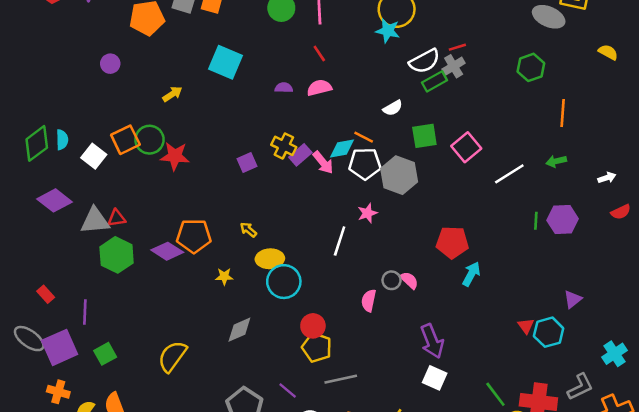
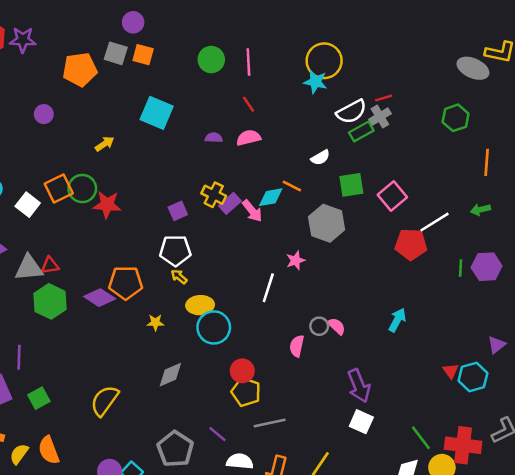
white pentagon: (365, 164) -> (175, 251), moved
red pentagon: (452, 242) -> (411, 244), moved

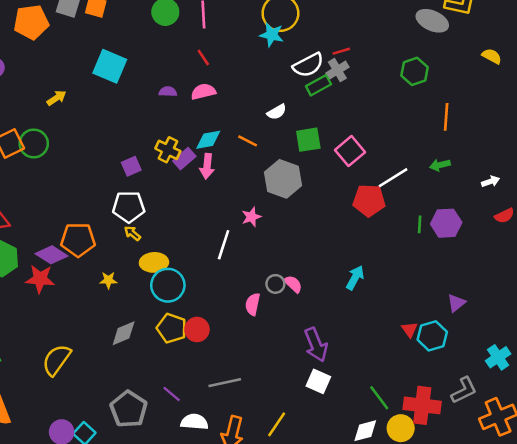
cyan diamond: (271, 197) -> (208, 140), moved
red star: (107, 205) -> (40, 279), moved
pink arrow: (252, 211) -> (207, 166), turned 45
yellow pentagon: (246, 392) -> (172, 328), moved

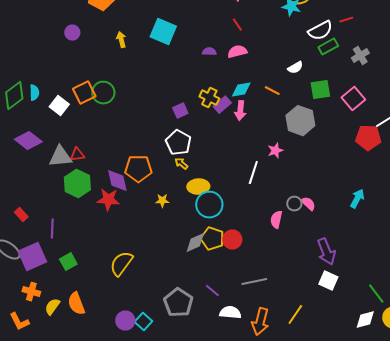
gray cross: (337, 70) -> (360, 56), moved
yellow arrow: (57, 98) -> (121, 40), moved, turned -70
white pentagon: (129, 207) -> (178, 143), turned 30
purple diamond: (51, 255) -> (117, 181), turned 45
gray diamond: (124, 333) -> (195, 243), moved

